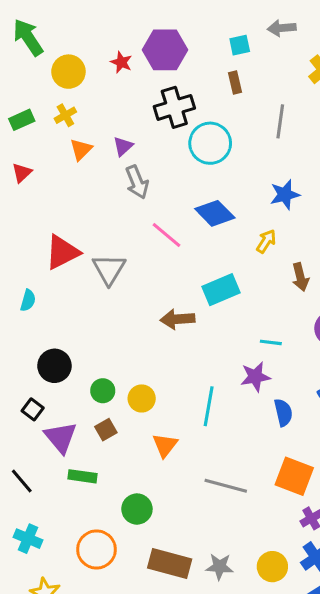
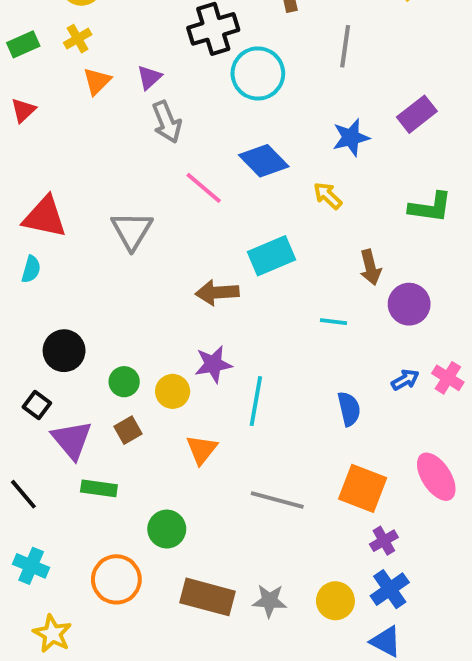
yellow arrow: (266, 241) -> (328, 196), turned -80
red triangle: (62, 252) -> (45, 217), moved, turned 39
brown arrow: (300, 277) -> (370, 267), moved
purple star: (255, 377) -> (213, 364), moved

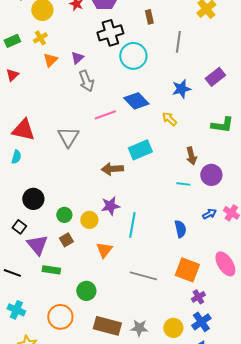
pink line: (204, 188) -> (105, 115), turned -60
cyan line: (333, 322) -> (183, 184), moved
black line: (23, 494) -> (12, 273), turned -30

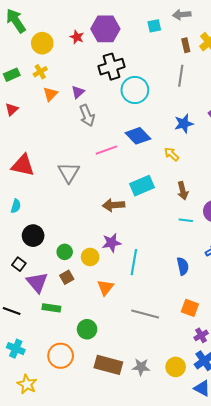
brown rectangle: (149, 17) -> (186, 45), moved
brown arrow: (191, 156) -> (183, 191), moved
cyan semicircle: (16, 157) -> (16, 206), moved
orange square: (187, 270) -> (190, 308), size x0.7

